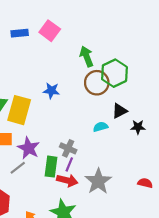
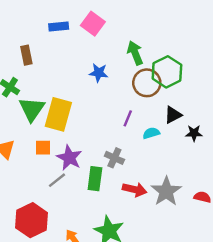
blue star: (51, 91) -> (99, 73), moved
purple line: (69, 164) -> (128, 118), moved
red arrow: (67, 180) -> (135, 190), moved
gray star: (98, 181) -> (166, 191), moved

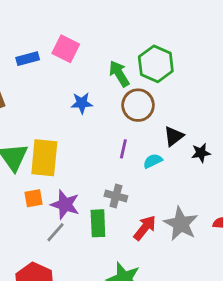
green hexagon: (167, 72) -> (156, 64), moved
red arrow: (135, 190) -> (145, 228), turned -55

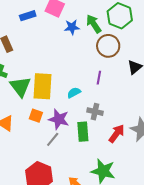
blue star: (82, 103) -> (72, 27), moved
cyan semicircle: (153, 161) -> (74, 93), moved
orange square: (33, 198) -> (36, 116), turned 32

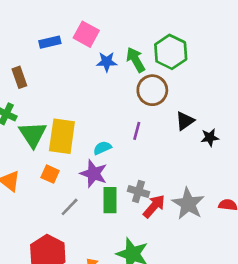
gray cross: (95, 112) -> (138, 191), moved
purple star: (59, 119) -> (94, 174), moved

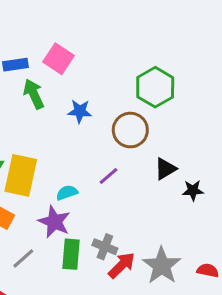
green arrow: (136, 60) -> (34, 94), moved
blue star: (107, 62) -> (80, 111), moved
purple line: (137, 131) -> (108, 176), turned 30

